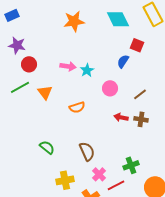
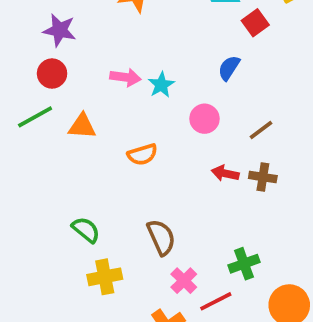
purple star: (17, 45) -> (60, 30), moved
red square: (137, 45) -> (255, 23), moved, turned 32
orange triangle: (45, 92) -> (82, 126), turned -49
yellow cross: (65, 180) -> (105, 277), moved

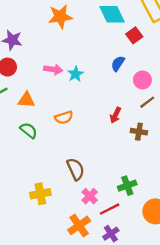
pink circle: (205, 119) -> (142, 80), moved
brown line: (261, 130) -> (147, 102), moved
red arrow: (225, 173) -> (115, 115), moved, turned -77
green semicircle: (86, 230) -> (29, 130), moved

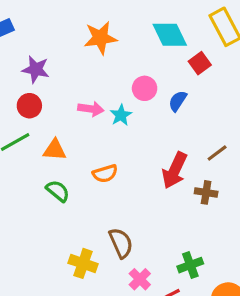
pink circle: (142, 80) -> (145, 88), moved
red arrow: (115, 115) -> (175, 170), size x1.6
yellow cross: (40, 194) -> (83, 263), moved, turned 30

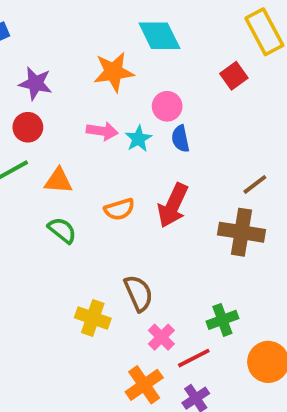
cyan diamond: (170, 35) -> (159, 36), moved
orange star: (100, 38) -> (114, 72), moved
blue semicircle: (178, 101) -> (180, 139), moved, turned -45
red arrow: (175, 170) -> (173, 205), moved
brown cross: (206, 192) -> (242, 232), size x1.6

